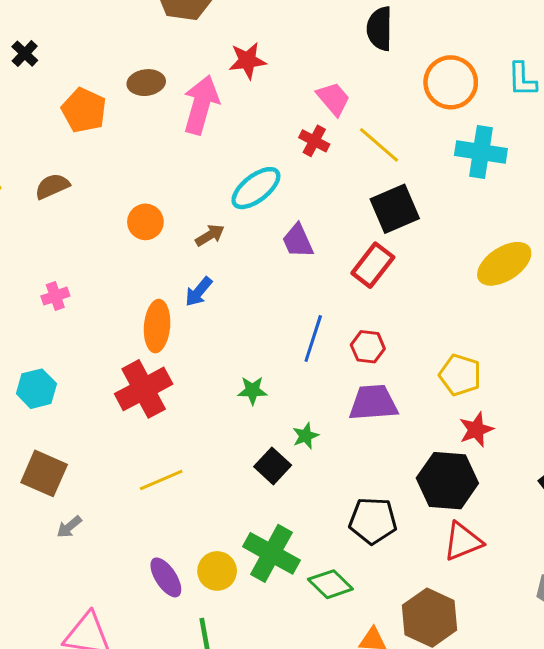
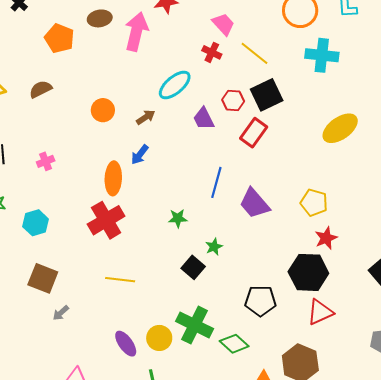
red hexagon: (368, 347) -> (233, 101), moved
purple trapezoid: (373, 403) -> (254, 203), moved, turned -124
yellow line: (161, 480) -> (120, 280), turned 32

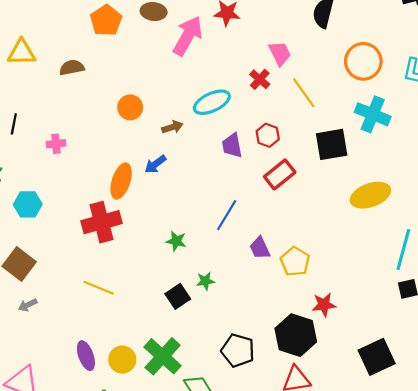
black square: (267, 95) -> (332, 144), moved
purple trapezoid: (254, 203) -> (260, 248), size x0.7
yellow pentagon: (314, 203) -> (295, 262), moved

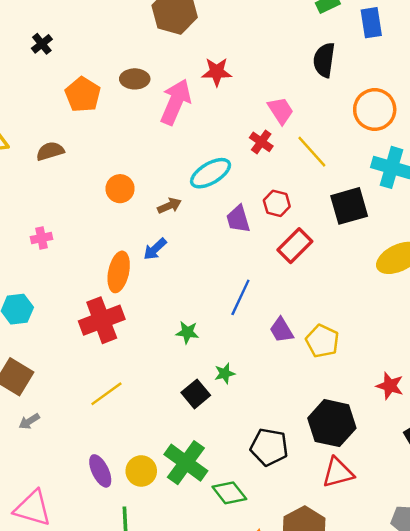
yellow line: (99, 288) -> (106, 394), turned -52
red star: (324, 305) -> (390, 386), moved, turned 30

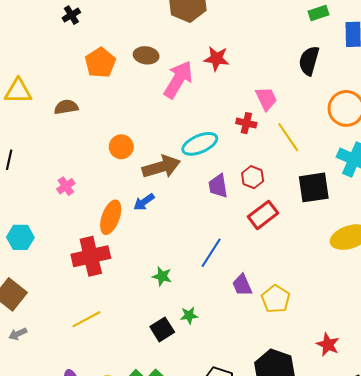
red cross: (261, 142) -> (246, 123), turned -30
brown arrow: (169, 206) -> (161, 167), size x1.8
pink cross: (42, 238) -> (66, 186), moved, turned -30

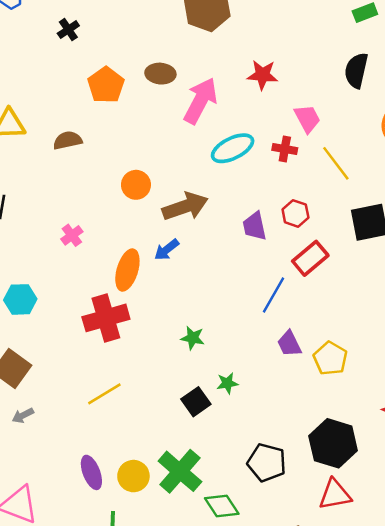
red star: (216, 59) -> (262, 75), moved
cyan ellipse: (200, 144) -> (233, 148), moved
blue line: (211, 253) -> (274, 295), moved

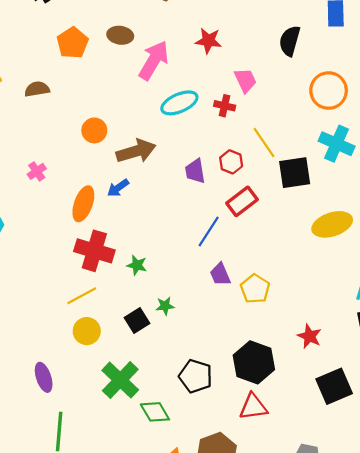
yellow line: (336, 163) -> (264, 143), moved
red cross: (106, 318) -> (94, 251), moved, turned 30
yellow line: (104, 394) -> (82, 296), moved
yellow circle: (133, 476) -> (87, 331), moved

